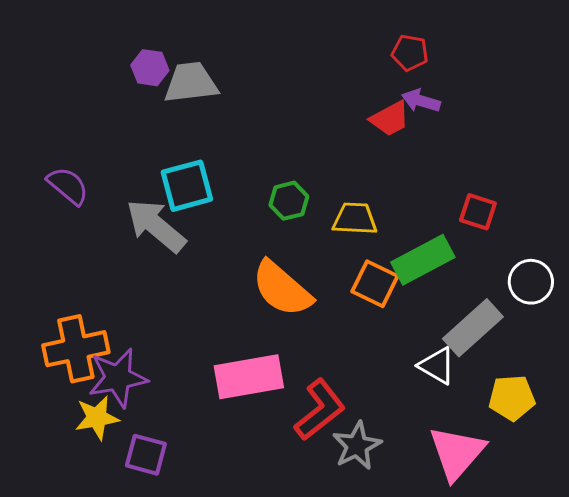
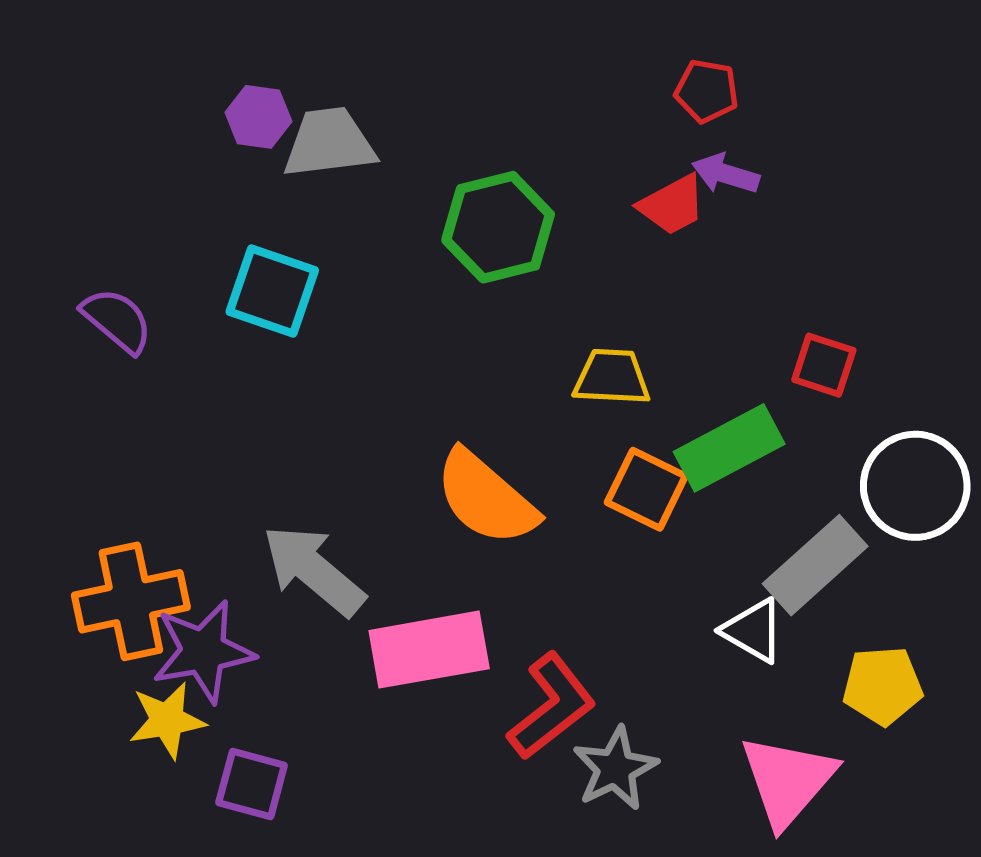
cyan square: (187, 186) -> (272, 291), moved, turned 34
green hexagon: (289, 201) -> (498, 227), moved, size x1.6
gray arrow: (156, 226) -> (314, 570), moved
white circle: (531, 282) -> (915, 486), size x1.4

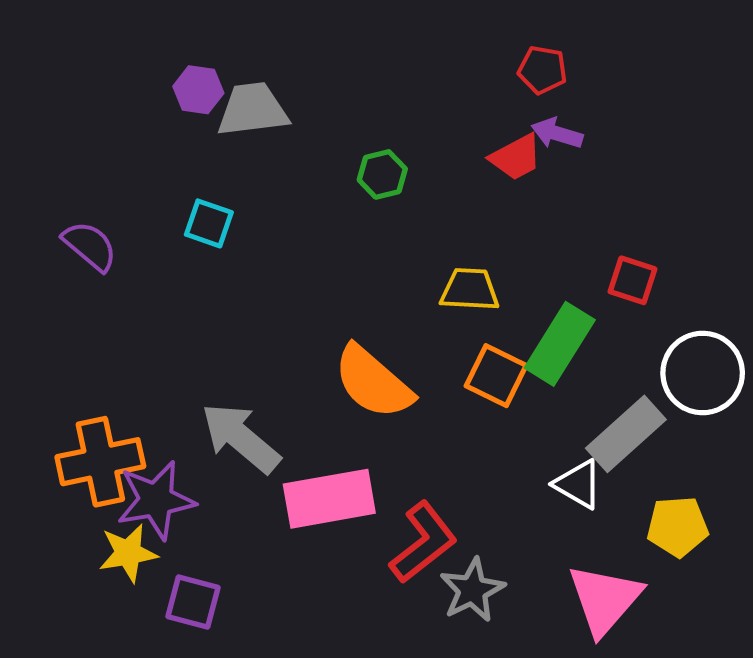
green hexagon: (498, 227) -> (382, 174), size x0.6
cyan square: (272, 291) -> (209, 223), size x0.7
green rectangle: (729, 448) -> (560, 344), turned -30

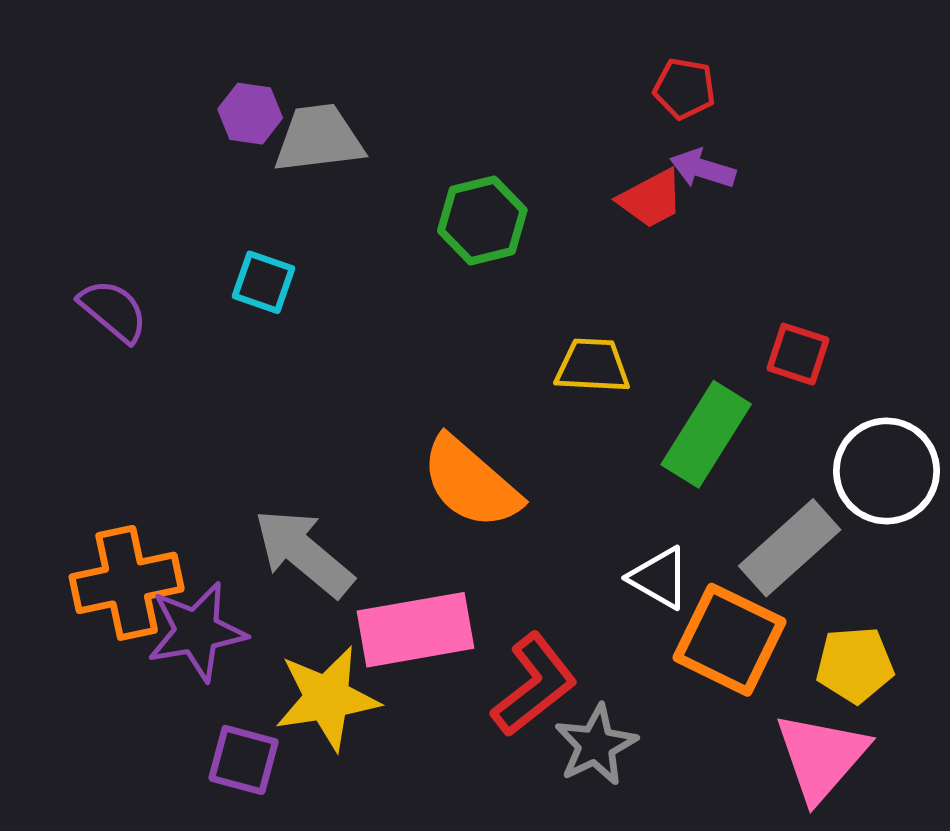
green hexagon: (382, 174) -> (482, 220), size x1.4
orange square: (496, 376) -> (730, 640), moved, size x1.4
white triangle: (578, 484) -> (659, 578), moved
yellow star: (128, 553) -> (327, 698), moved, size x1.4
pink triangle: (605, 599) -> (821, 757), moved

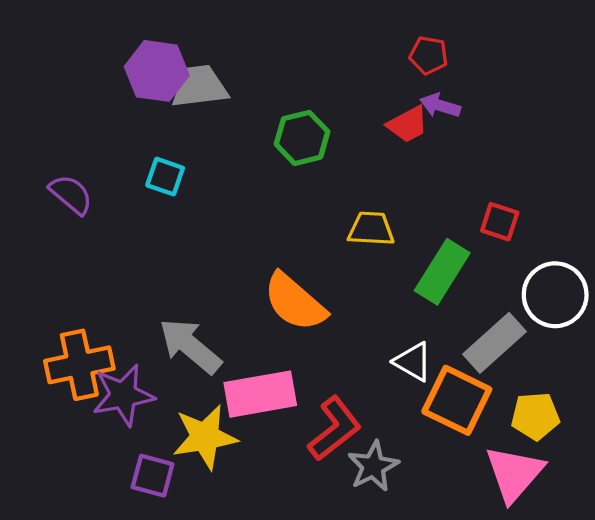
purple hexagon: (250, 114) -> (157, 71), size x1.6

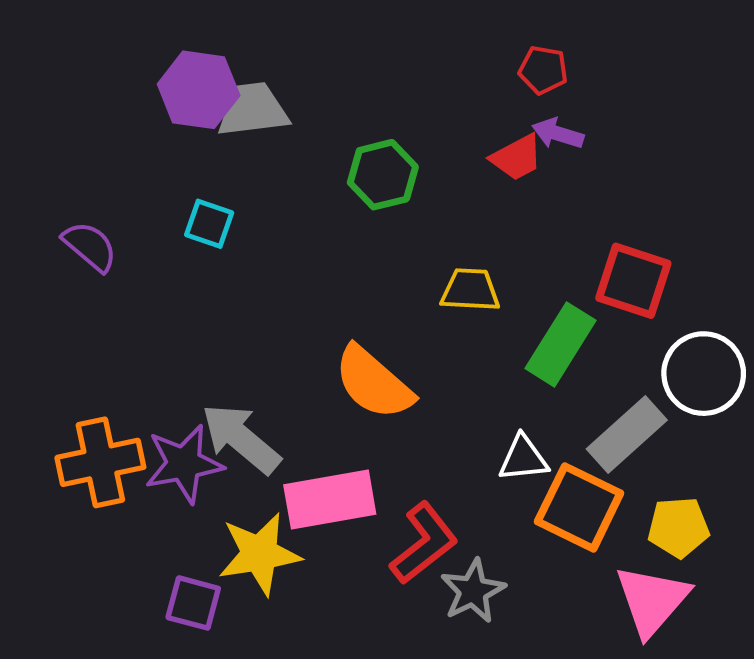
red square: (500, 222) -> (633, 281), size x1.5
white triangle: (413, 362) -> (523, 458), turned -36
purple star: (123, 395) -> (184, 464), moved

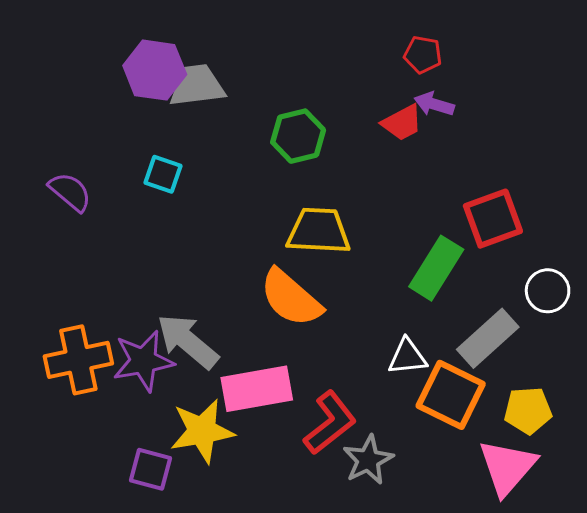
red square: (633, 281) -> (493, 219), turned -38
yellow trapezoid: (470, 290) -> (319, 231), moved, size x1.4
white circle: (704, 374) -> (548, 291), size x0.7

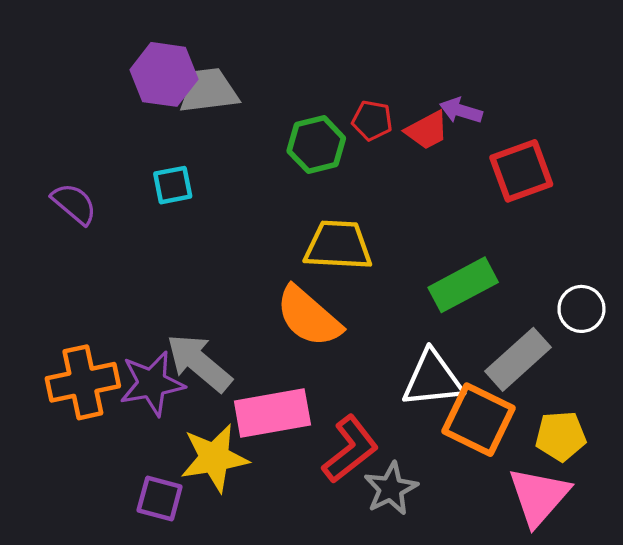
red pentagon: (423, 55) -> (372, 120), moved
cyan square: (163, 174) -> (173, 185), turned -30
red square: (493, 219) -> (521, 171), moved
green rectangle: (436, 268) -> (463, 285), turned 30
white triangle: (407, 357) -> (432, 379), size x1.5

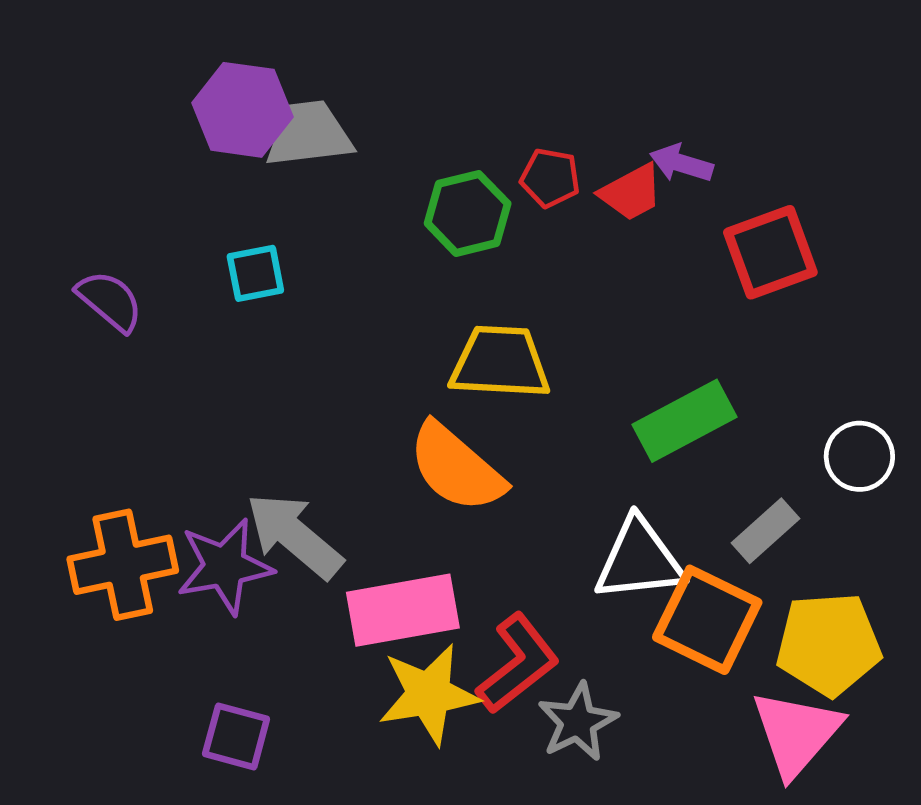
gray rectangle: (518, 359) -> (766, 531), size x0.7
yellow pentagon: (561, 436) -> (829, 644), size x1.4
yellow star: (214, 458) -> (429, 694), moved

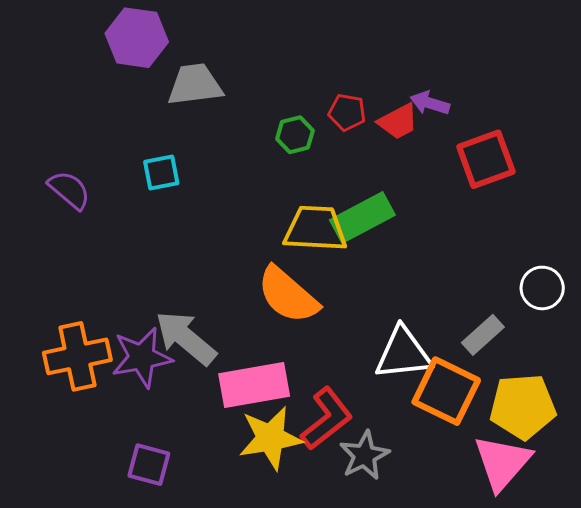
purple hexagon: (243, 110) -> (137, 38), moved
green hexagon: (468, 213) -> (295, 135), size x0.7
green rectangle: (685, 421) -> (362, 217), moved

